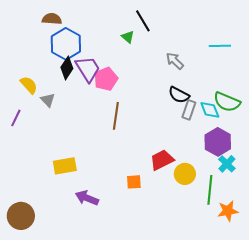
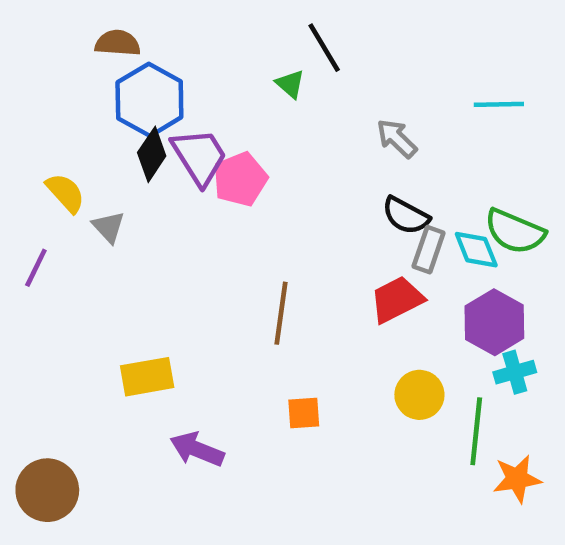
brown line: (116, 116) -> (281, 313), moved
red trapezoid: (162, 160) -> (397, 300), moved
cyan cross: (227, 164) -> (515, 372), turned 30

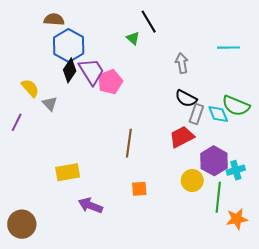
gray arrow: (397, 138) -> (182, 63), turned 36
purple hexagon: (494, 322) -> (214, 161), moved

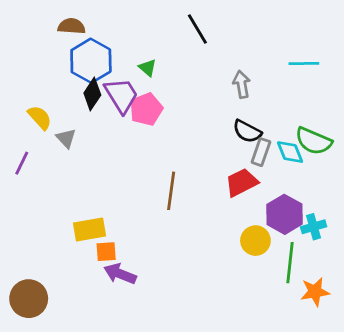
green triangle: (133, 38) -> (148, 68), moved
orange square: (139, 189) -> (106, 252), moved

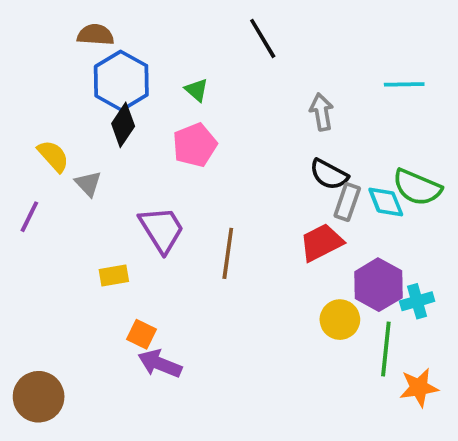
purple trapezoid: (121, 95) -> (162, 230), moved
yellow rectangle: (90, 229) -> (114, 275), moved, size x0.7
orange square: (106, 252) -> (141, 334), turned 30

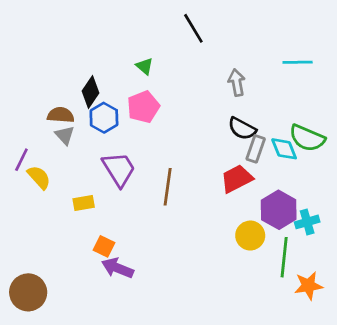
brown semicircle: (96, 35) -> (61, 115), moved
blue hexagon: (121, 81) -> (104, 118), moved, size x0.7
yellow semicircle: (53, 156) -> (39, 177), moved

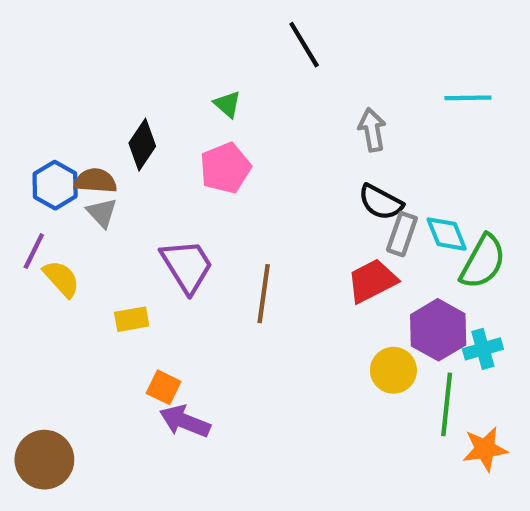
blue hexagon: (104, 118) -> (55, 185), moved
green semicircle: (307, 138) -> (483, 262), moved, turned -84

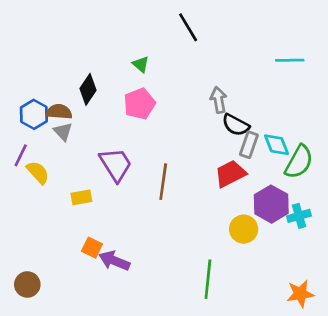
gray arrow: (372, 130) -> (219, 100), moved
orange square: (164, 387) -> (92, 248), moved
green line: (447, 404) -> (208, 279), moved
orange star: (485, 449) -> (300, 294), moved
brown circle: (44, 460) -> (27, 284), size x0.7

